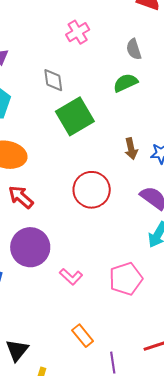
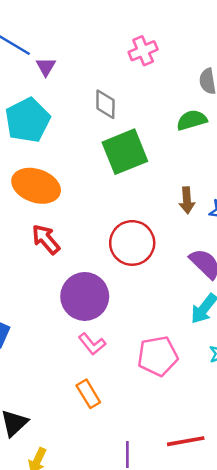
purple circle: (30, 247) -> (85, 296), moved
orange rectangle: (83, 336) -> (88, 394), moved

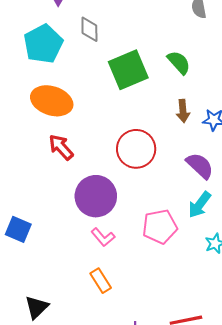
gray diamond: (105, 104) -> (89, 29), moved
green semicircle: (192, 120) -> (179, 62), moved, turned 65
pink pentagon: (158, 356) -> (160, 227), moved

